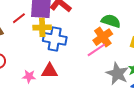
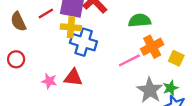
green semicircle: (111, 21) -> (140, 20), moved, turned -30
orange cross: (103, 37) -> (152, 47), moved

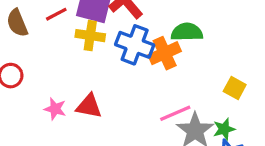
blue cross: (84, 42) -> (135, 45), moved
orange cross: (152, 47) -> (165, 53), moved
pink line: (129, 60) -> (175, 113), moved

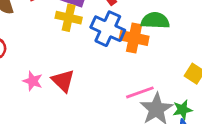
orange cross: (165, 53) -> (134, 38), turned 32
red triangle: (89, 106) -> (63, 81), turned 30

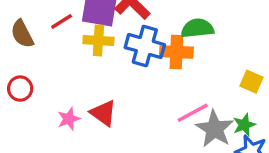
pink star: (33, 81) -> (69, 119), turned -30

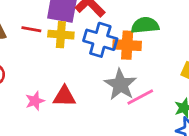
red line: (62, 21) -> (31, 29), moved, turned 42
red triangle: (103, 113) -> (64, 96), turned -35
gray star: (215, 129) -> (120, 85), moved

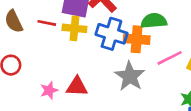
pink line: (140, 97) -> (170, 58), moved

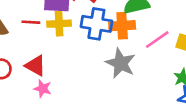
red triangle: (77, 87) -> (35, 66), moved, turned 35
pink star: (49, 90) -> (43, 89), turned -30

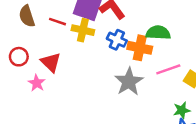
blue cross: (96, 24) -> (117, 40), size x0.7
pink star: (43, 89) -> (37, 83), moved

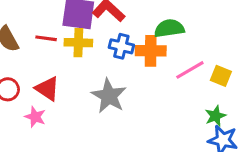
gray star: (129, 82) -> (109, 96), moved

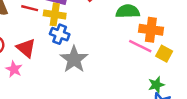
blue cross: (121, 46) -> (60, 34), moved
orange cross: (151, 51) -> (151, 30), moved
pink line: (190, 70) -> (140, 46), turned 50

